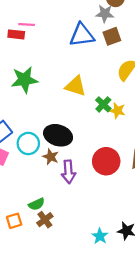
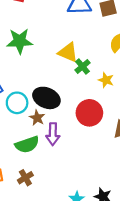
green cross: (103, 104) -> (82, 66), moved
red circle: (106, 161) -> (89, 113), moved
green semicircle: (37, 204) -> (27, 145), moved, size x1.5

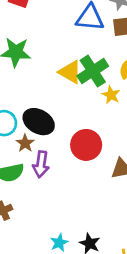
green cross: (82, 66) -> (93, 71), moved, size x1.6
yellow star: (106, 80) -> (111, 95), moved

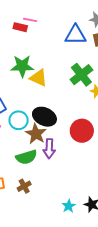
yellow triangle: (70, 72) -> (38, 78), moved
brown star: (25, 143) -> (36, 134), size x1.5

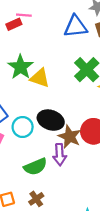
red rectangle: (20, 27) -> (14, 24), turned -32
green star: (22, 66) -> (20, 67), turned -30
brown star: (36, 134) -> (70, 137), moved

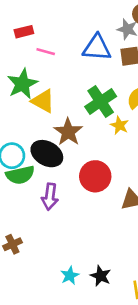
pink line: (24, 15) -> (46, 52), moved
brown star: (70, 137) -> (68, 132), moved
green semicircle: (35, 167) -> (20, 175), moved

